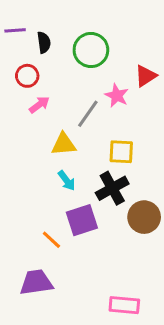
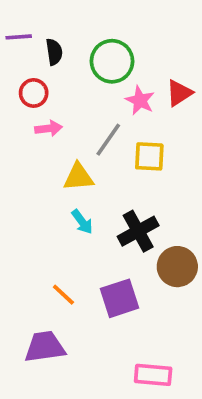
pink star: (117, 96) -> (140, 100), moved
pink arrow: (39, 105) -> (49, 128), turned 30
yellow square: (121, 152) -> (149, 156), moved
purple square: (82, 220) -> (119, 298), moved

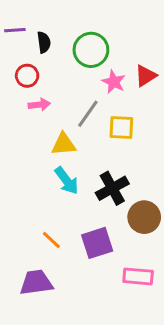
cyan arrow: (82, 222) -> (67, 181), size x1.4
pink rectangle: (153, 375) -> (138, 276), moved

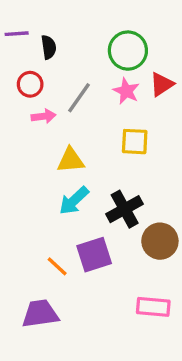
green circle: (91, 50) -> (128, 51), moved
gray line: (88, 114) -> (79, 98), moved
cyan arrow: (67, 181) -> (74, 201), turned 84
purple square: (97, 243) -> (94, 255), moved

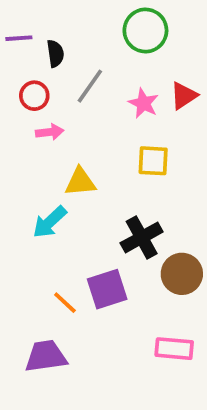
green circle: (128, 51) -> (145, 31), moved
gray line: (79, 98) -> (90, 86), moved
cyan arrow: (74, 201) -> (50, 222), moved

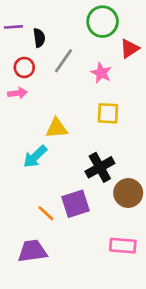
red triangle: (184, 96) -> (130, 49), moved
pink arrow: (50, 132) -> (18, 93), moved

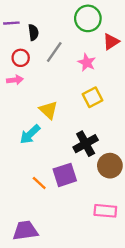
yellow square: (108, 113) -> (93, 97), turned -30
yellow triangle: (57, 128) -> (48, 110), turned 48
purple trapezoid: (32, 251) -> (25, 231), moved

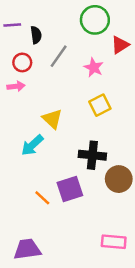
black cross: (86, 144) -> (92, 155), turned 35
pink rectangle: (105, 211) -> (114, 242), moved

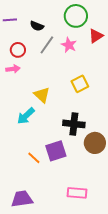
black semicircle: (36, 35) -> (37, 26), moved, turned 120
pink star: (94, 67) -> (69, 45), moved
pink rectangle: (114, 242) -> (77, 193), moved

